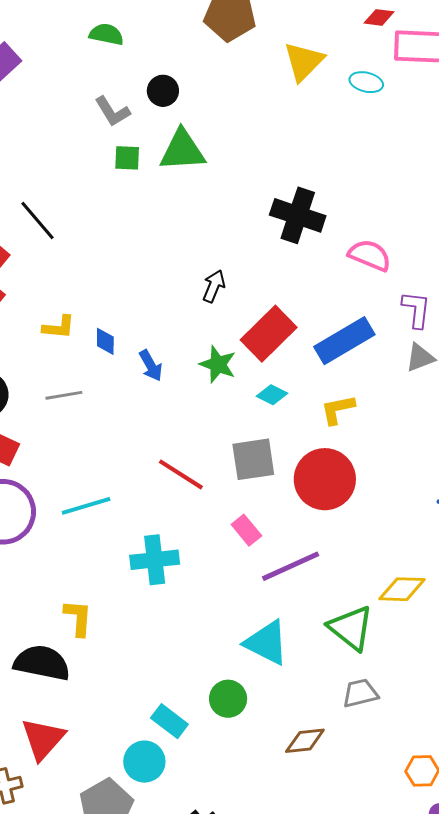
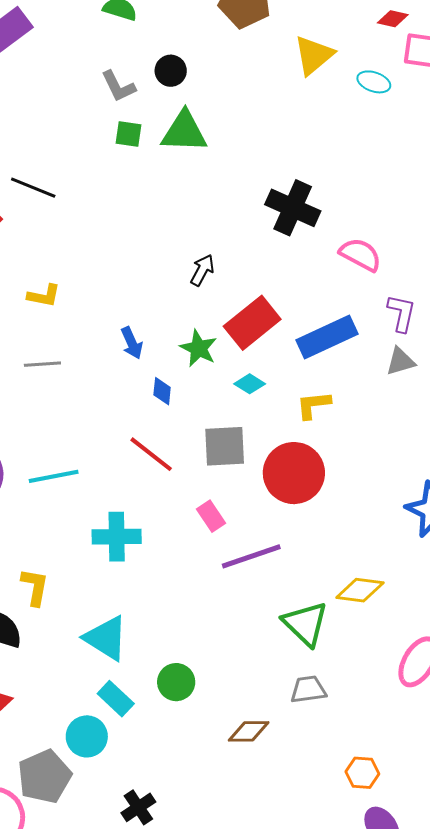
black line: (37, 221) -> (33, 188), turned -33
blue diamond: (105, 341) -> (162, 391), moved
cyan triangle: (267, 643) -> (106, 638), moved

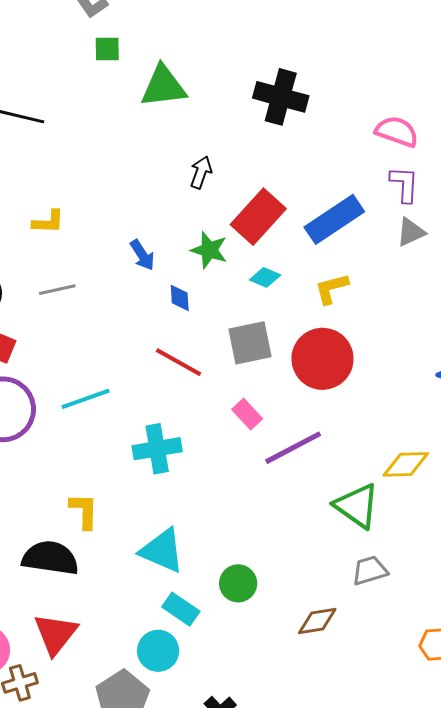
green triangle: (184, 132) -> (163, 86), moved
pink semicircle: (360, 255) -> (397, 131), moved

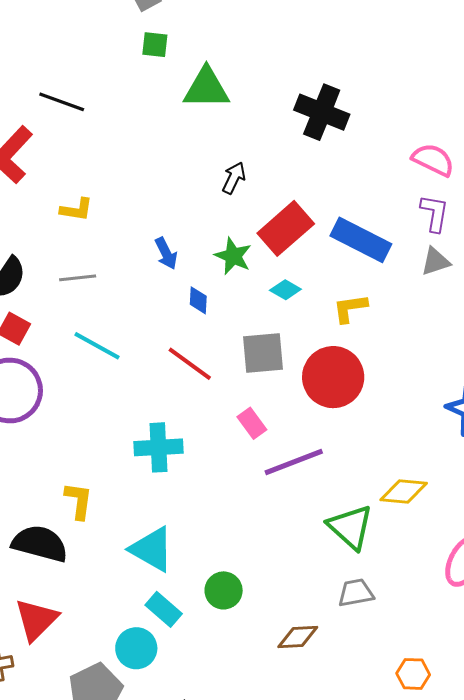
blue rectangle: (334, 219) -> (361, 240), turned 54
cyan line: (86, 399) -> (97, 346), moved, turned 42

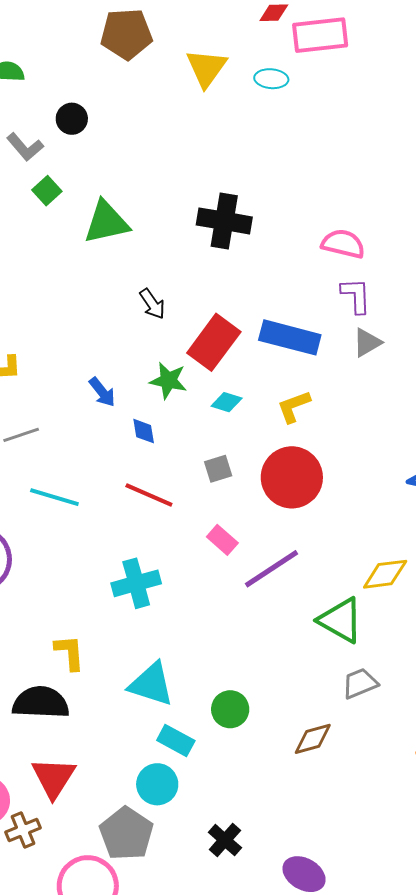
green square: (155, 45) -> (47, 191), turned -36
black arrow: (234, 178) -> (152, 304), turned 132
gray square: (263, 353) -> (218, 469), size x0.6

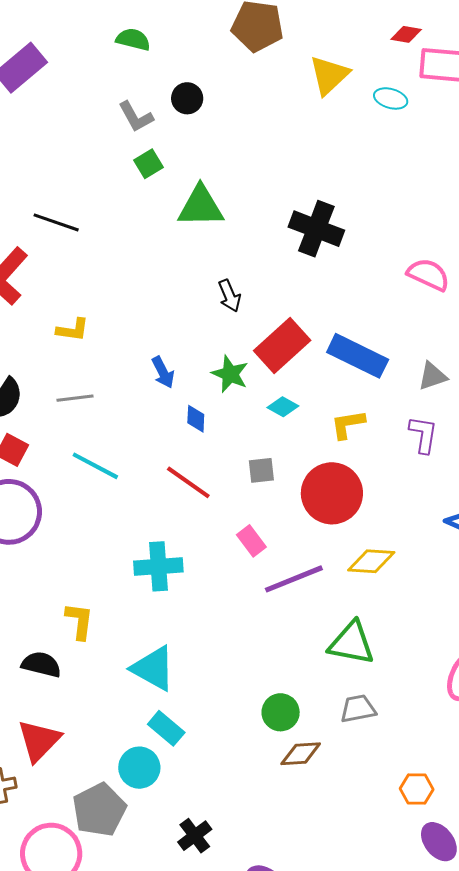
purple L-shape: (356, 296) -> (423, 435), moved
yellow diamond: (385, 574) -> (371, 561), moved
green triangle: (341, 620) -> (352, 643), turned -30
black semicircle: (41, 703) -> (41, 664), size x0.7
green circle: (230, 709) -> (281, 712), moved

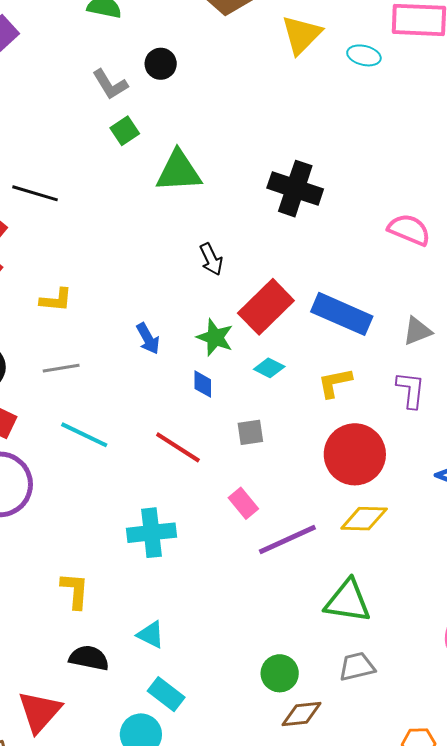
blue diamond: (196, 419) -> (203, 384), moved
red circle: (332, 493) -> (355, 454), moved
black semicircle: (41, 664) -> (89, 658), moved
cyan triangle: (153, 668) -> (151, 635), size x0.6

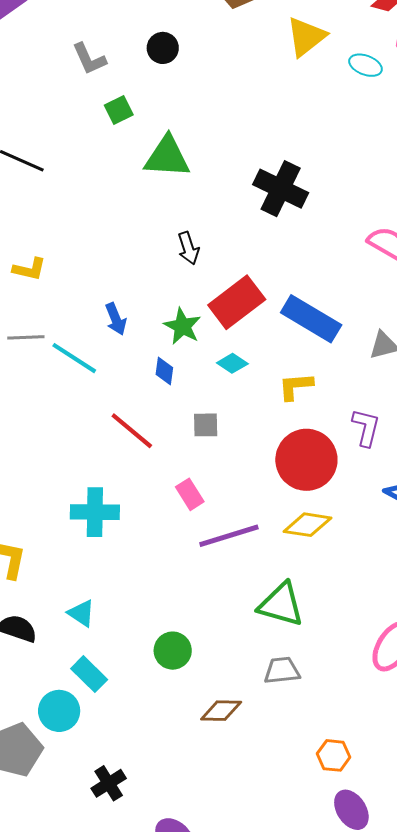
gray L-shape: (110, 84) -> (89, 59), moved
purple L-shape: (411, 390) -> (366, 428), moved
cyan line: (84, 435) -> (74, 358), moved
green circle: (280, 673) -> (173, 651), moved

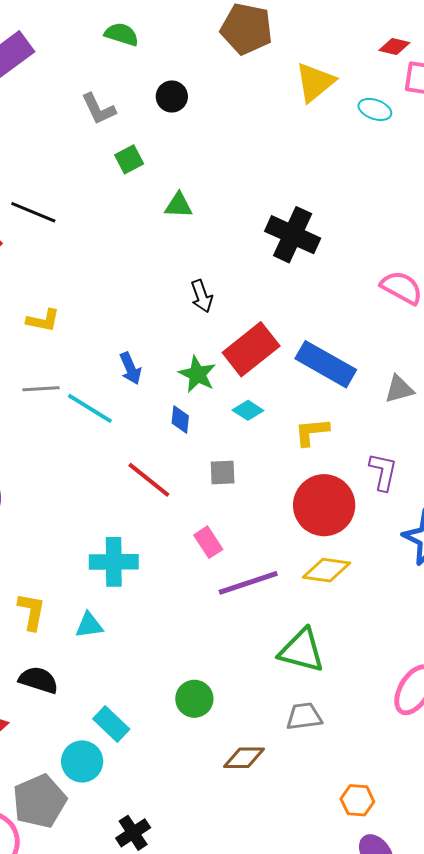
green triangle: (167, 157) -> (178, 205), size x0.6
cyan triangle: (81, 613) -> (89, 625), moved, turned -40

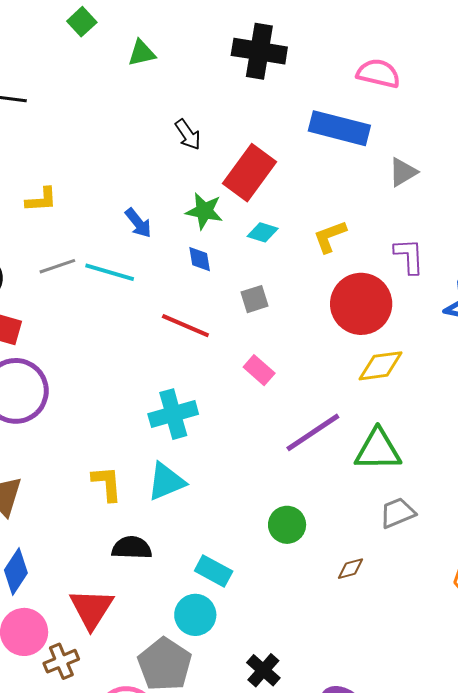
blue rectangle: (326, 364) -> (339, 128), moved
purple line: (248, 583) -> (313, 432), moved
cyan triangle: (89, 625) -> (166, 482), size x1.4
brown diamond: (244, 758) -> (351, 569), size x0.7

